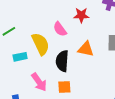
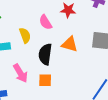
yellow semicircle: (41, 44) -> (25, 35), size x0.7

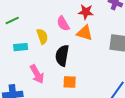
orange triangle: (70, 44) -> (85, 33), moved
orange square: (45, 80) -> (70, 82), moved

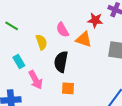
red star: (86, 12) -> (95, 20), moved
green line: (12, 21) -> (12, 26), turned 56
cyan rectangle: (21, 47) -> (19, 61), moved, turned 64

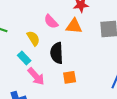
cyan rectangle: (19, 61) -> (24, 58), moved

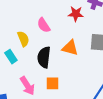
orange triangle: (74, 26) -> (70, 48), moved
pink arrow: (36, 76) -> (27, 86), moved

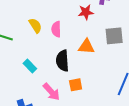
pink semicircle: (44, 25) -> (56, 29), turned 42
yellow semicircle: (23, 39) -> (35, 26), moved

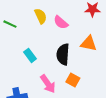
pink semicircle: (56, 29) -> (61, 22), turned -56
orange square: (76, 85) -> (73, 80), turned 32

